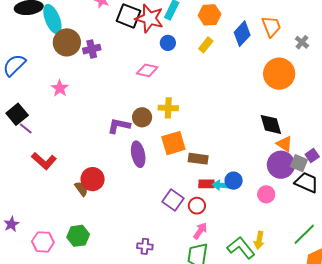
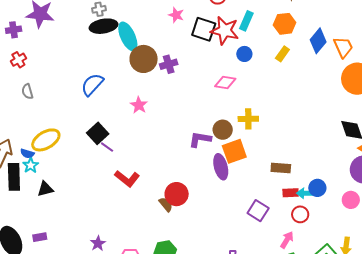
orange trapezoid: (271, 26) -> (343, 47), moved
orange square: (173, 143) -> (234, 151), moved
red circle: (197, 206) -> (300, 214), moved

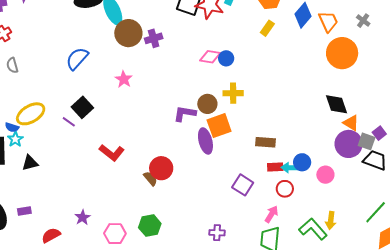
blue circle: (244, 54) -> (226, 58), moved
purple line: (107, 147) -> (69, 122), moved
pink circle: (351, 200) -> (325, 175), moved

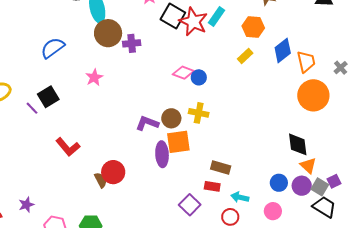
purple circle: (349, 144) -> (302, 186), size x0.7
blue circle: (302, 162) -> (279, 183), moved
red rectangle: (275, 167) -> (212, 186), moved

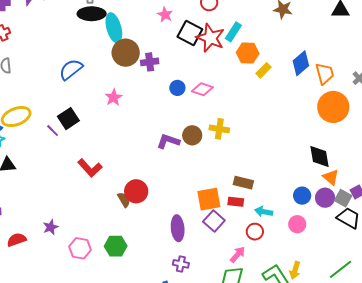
orange hexagon: (253, 27) -> (248, 53), moved
blue circle: (199, 77) -> (177, 88), moved
orange square: (178, 142) -> (209, 199), moved
purple ellipse: (162, 154) -> (178, 228), moved

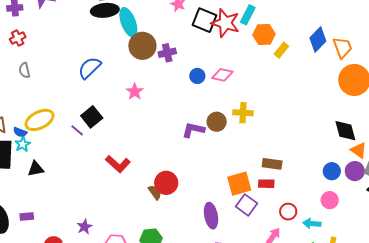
cyan arrow: (264, 212) -> (312, 223), moved

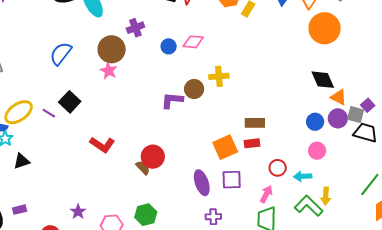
brown circle: (142, 46) -> (112, 49), moved
purple line: (77, 130) -> (49, 113), moved
purple square: (246, 205) -> (232, 180), moved, turned -30

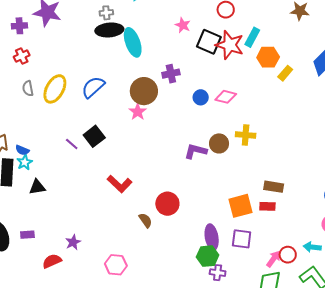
yellow ellipse: (19, 112) -> (55, 89), moved, turned -36
brown semicircle: (143, 168) -> (145, 220), moved
red circle: (278, 168) -> (288, 255), moved
purple star: (78, 212) -> (73, 242), moved
green hexagon: (146, 215) -> (208, 256), moved

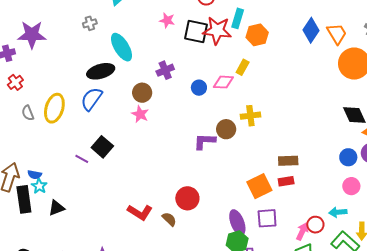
black ellipse: (109, 30) -> (101, 71), moved
yellow rectangle: (285, 73) -> (243, 67), moved
brown circle: (144, 91) -> (142, 93), size x0.7
red L-shape: (120, 184) -> (140, 212), moved

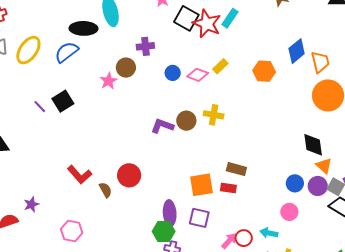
orange hexagon: (257, 35) -> (264, 71), moved
brown circle: (142, 93) -> (126, 68), moved

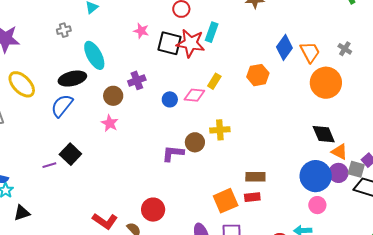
yellow ellipse: (28, 50) -> (22, 84), moved, turned -64
brown circle: (126, 68) -> (113, 96), moved
purple line: (40, 107) -> (49, 165), turned -48
blue circle: (295, 183) -> (316, 176), size x1.8

